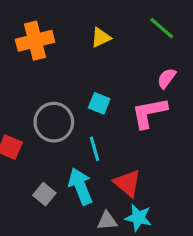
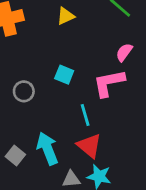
gray circle: (54, 122) -> (24, 91), size x0.6
cyan line: (95, 149) -> (85, 115), moved

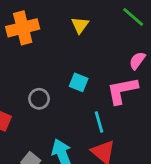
yellow triangle: (66, 16) -> (80, 25), turned -30

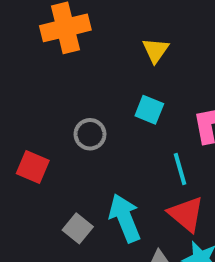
yellow triangle: (80, 25) -> (155, 50), moved

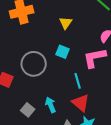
gray circle: (90, 134) -> (34, 64), size x1.6
cyan arrow: (125, 218) -> (51, 105), size x0.7

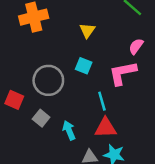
red triangle: (81, 103) -> (106, 128), turned -42
gray square: (28, 110) -> (41, 118), moved

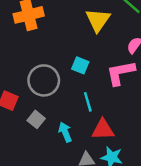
yellow triangle: (87, 30) -> (98, 20), moved, size x1.5
cyan line: (102, 101) -> (88, 102), moved

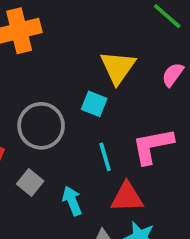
yellow triangle: (98, 20) -> (118, 67), moved
pink L-shape: (121, 73) -> (153, 146), moved

